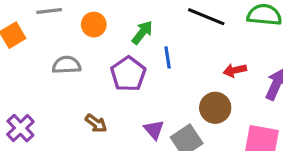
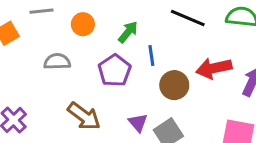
red arrow: (235, 70) -> (214, 68), size x1.6
brown circle: (215, 108) -> (174, 85), moved
brown arrow: (96, 123) -> (84, 116), size x1.6

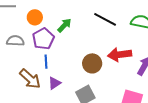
blue line: (151, 56) -> (46, 62), moved
purple pentagon: (114, 71) -> (43, 39), moved
purple triangle: (138, 123) -> (54, 83), moved, turned 32

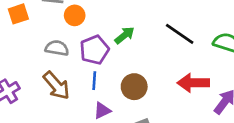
orange circle: (35, 17) -> (75, 15), moved
brown circle: (92, 63) -> (134, 87), moved
brown arrow: (30, 79) -> (56, 86), moved

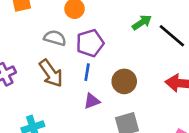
green arrow: (125, 35) -> (142, 22), moved

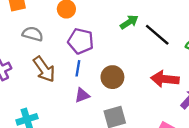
gray semicircle: (55, 38) -> (33, 34), moved
purple pentagon: (90, 43) -> (81, 41), turned 30

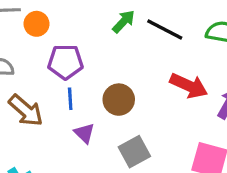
red arrow: (165, 79) -> (189, 86), turned -148
purple triangle: (82, 95) -> (84, 133), turned -42

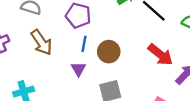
blue line: (70, 99) -> (84, 44), moved

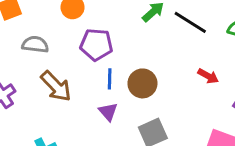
red arrow: (160, 55) -> (208, 76), size x0.6

